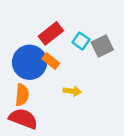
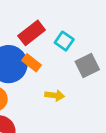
gray square: (102, 46) -> (87, 65), moved

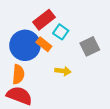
cyan square: (64, 41) -> (61, 32), moved

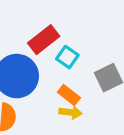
orange rectangle: (44, 44) -> (69, 95), moved

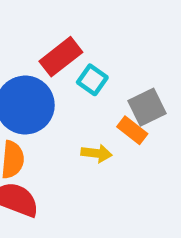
orange rectangle: (69, 95) -> (132, 130), moved

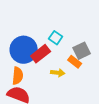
red rectangle: (61, 57) -> (41, 54), moved

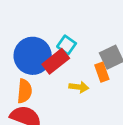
cyan square: (56, 38) -> (67, 45), moved
orange rectangle: (75, 62) -> (102, 72), turned 32

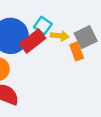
yellow arrow: (79, 87) -> (60, 36), moved

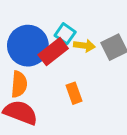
orange rectangle: (77, 51) -> (74, 93), moved

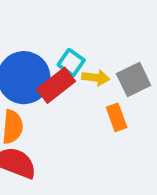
orange rectangle: (74, 93) -> (117, 117), moved

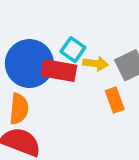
red rectangle: (56, 85) -> (59, 70), turned 48

